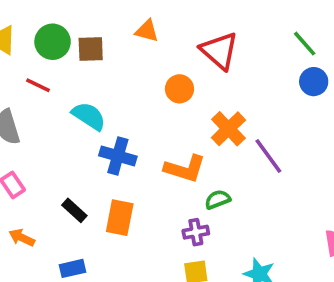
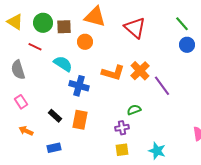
orange triangle: (147, 31) -> (95, 17), size x1.6
orange circle: (179, 89) -> (85, 42), moved
orange L-shape: (185, 169) -> (113, 73), moved

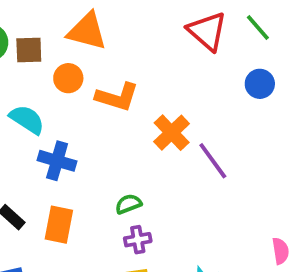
green line: (182, 24) -> (258, 27), moved
red triangle: (135, 28) -> (207, 31), moved
orange L-shape: (113, 73) -> (117, 97), moved
green semicircle: (134, 110) -> (128, 204), moved

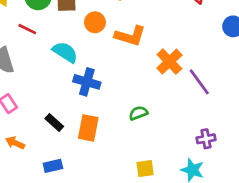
purple cross: (138, 240) -> (206, 139), moved

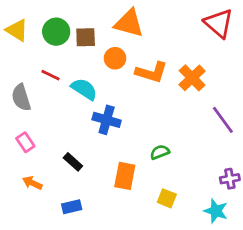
red line: (27, 29) -> (51, 75), moved
orange cross: (169, 62) -> (192, 78), moved
orange rectangle: (88, 128) -> (125, 176), moved
yellow square: (145, 169) -> (167, 198), moved, turned 30

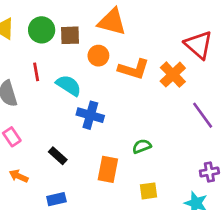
red triangle: (219, 23) -> (199, 45), moved
red line: (51, 75) -> (36, 72), turned 54
yellow square: (167, 198) -> (149, 191), turned -30

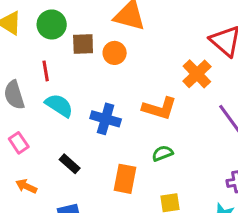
brown square: (70, 35) -> (83, 44), moved
orange L-shape: (134, 69) -> (159, 108), moved
cyan semicircle: (69, 85) -> (59, 105), moved

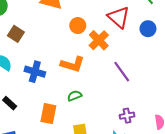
brown square: (83, 44) -> (16, 34), moved, turned 35
orange circle: (115, 53) -> (78, 26), moved

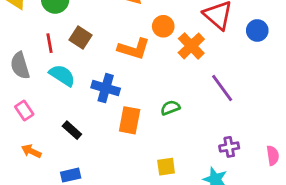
orange L-shape: (73, 64) -> (134, 49), moved
green semicircle: (75, 96) -> (170, 108), moved
orange rectangle: (48, 114) -> (130, 120), moved

